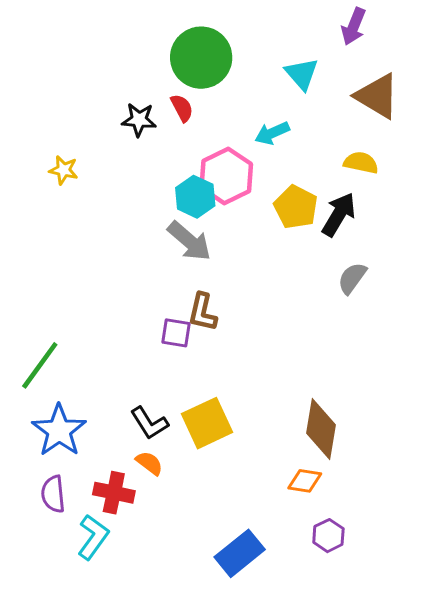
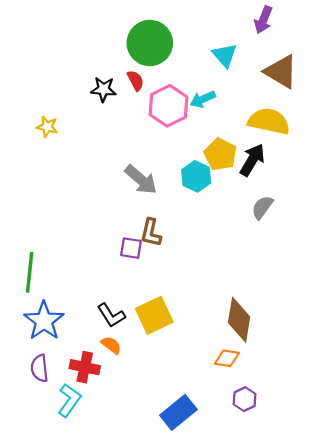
yellow semicircle: (361, 163) -> (269, 121), size x1.6
pink hexagon: (226, 176) -> (169, 106), moved
cyan hexagon: (195, 197) -> (196, 176), moved
green line: (40, 365) -> (30, 272), turned -30

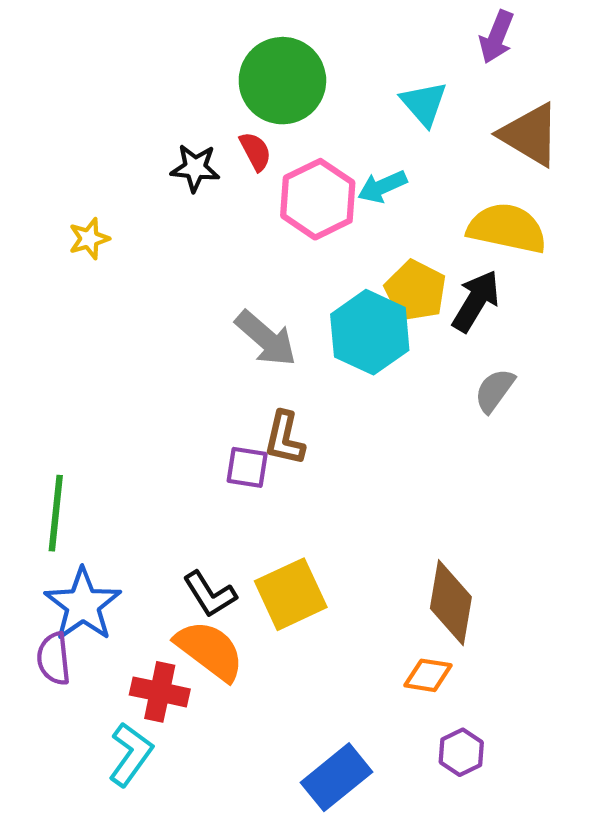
yellow star: (47, 127) -> (89, 239), turned -30
cyan hexagon: (196, 176) -> (370, 332), size x1.4
orange semicircle: (111, 345) -> (210, 650), size x1.8
purple semicircle: (40, 368) -> (54, 659), moved

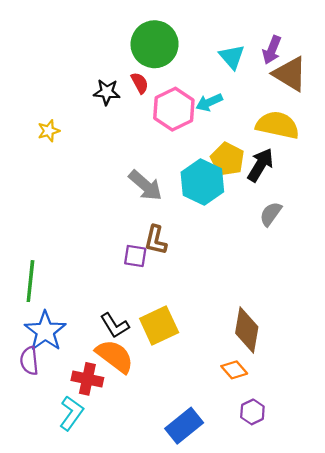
purple arrow: (497, 37) -> (272, 50), moved
orange diamond: (428, 675) -> (234, 370), turned 40

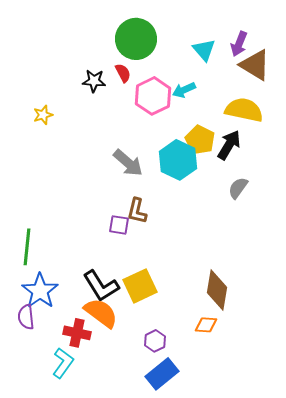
black L-shape: (115, 325) -> (101, 286), size x1.4
orange diamond: (234, 370) -> (206, 325), turned -45
purple hexagon: (252, 412) -> (155, 341), moved

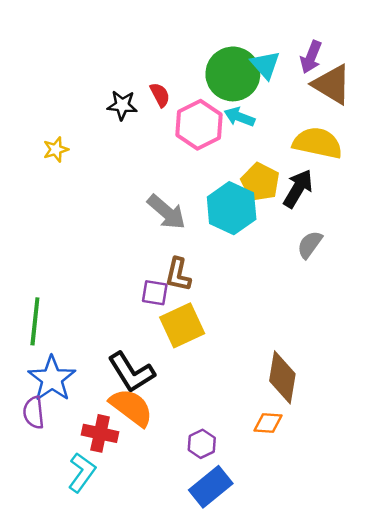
green circle: (136, 39) -> (233, 74), moved
cyan arrow: (184, 90) -> (239, 117), turned 45
yellow square: (140, 286) -> (182, 325), moved

